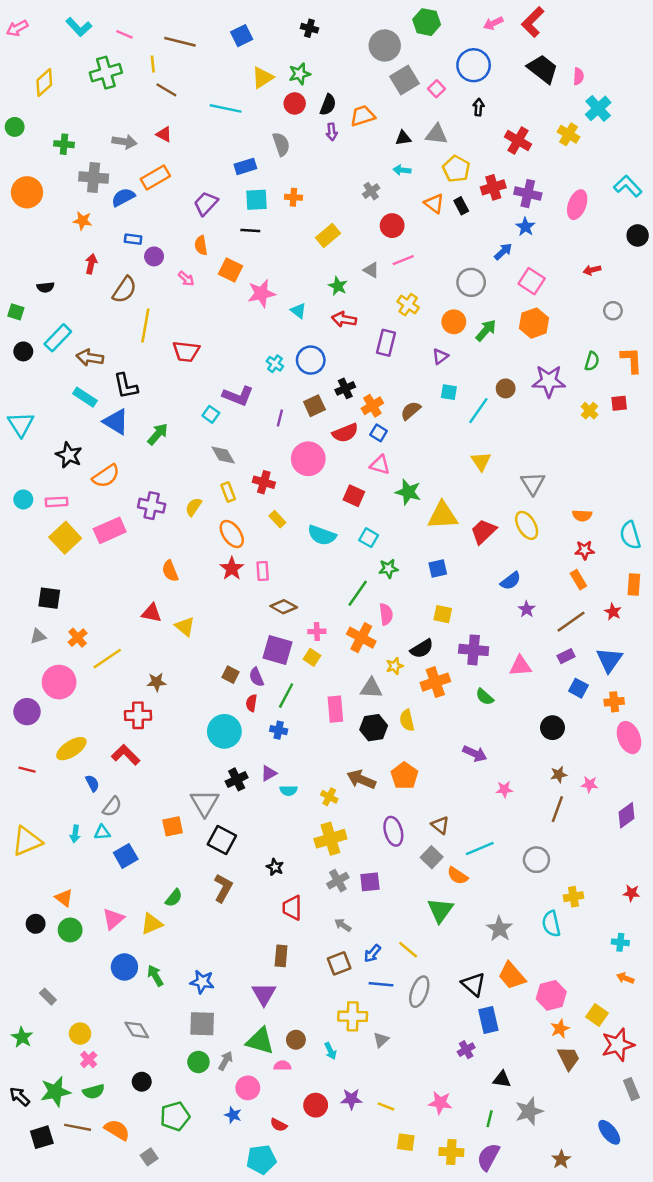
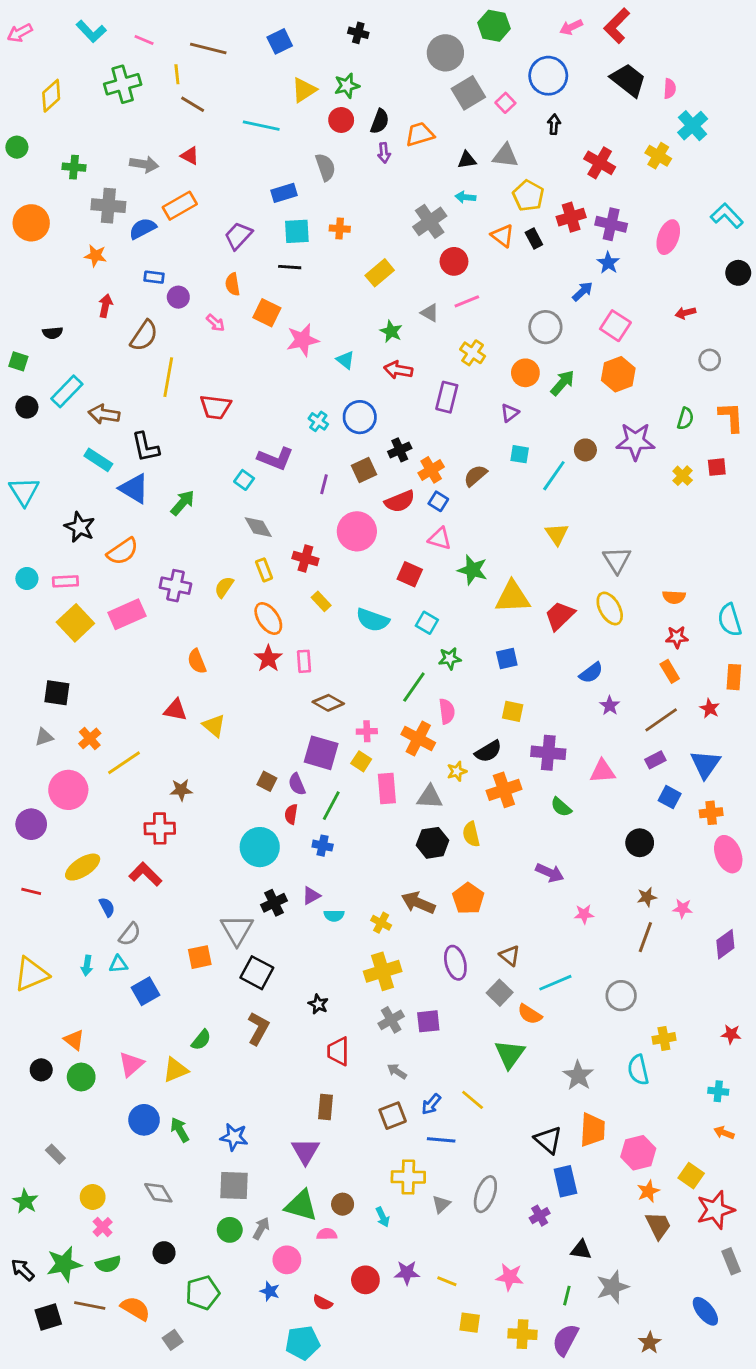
gray cross: (371, 191) -> (430, 221), size x1.6
pink rectangle: (335, 709) -> (387, 788), moved
orange trapezoid: (512, 976) -> (593, 1130), turned -136
gray ellipse: (419, 992) -> (485, 1194), moved

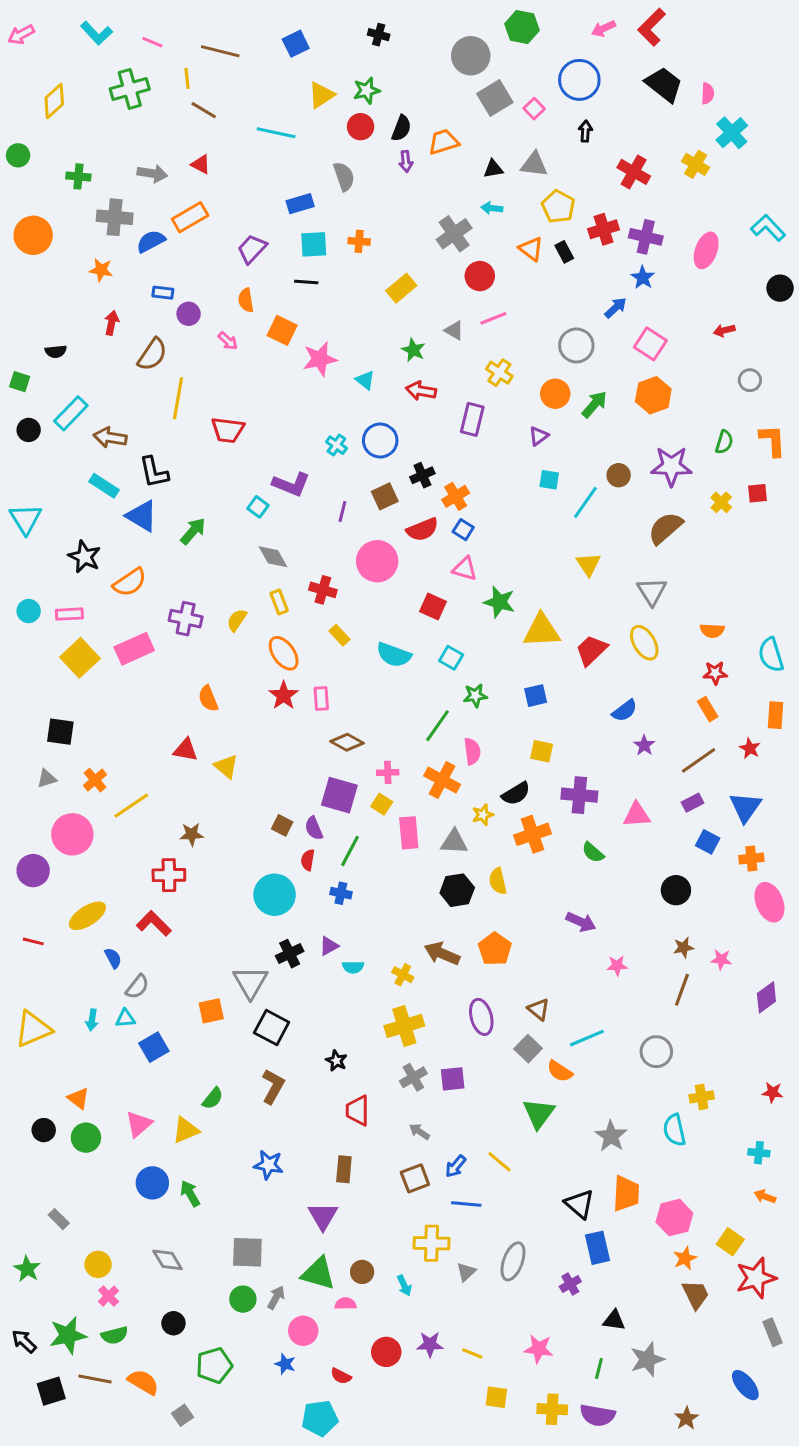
brown semicircle: (475, 476) -> (665, 528), moved, size x1.4
blue star: (234, 1137) -> (269, 1165), moved
purple semicircle: (565, 1340) -> (597, 1415), turned -108

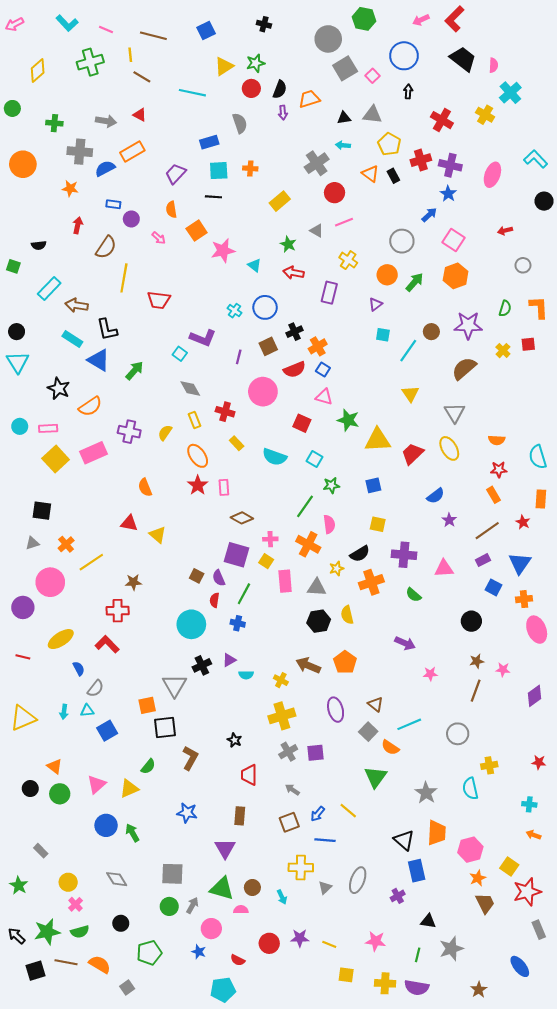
orange square: (282, 330) -> (197, 231), turned 30
black circle: (29, 430) -> (17, 332), moved
black square: (272, 1027) -> (165, 727), moved, turned -35

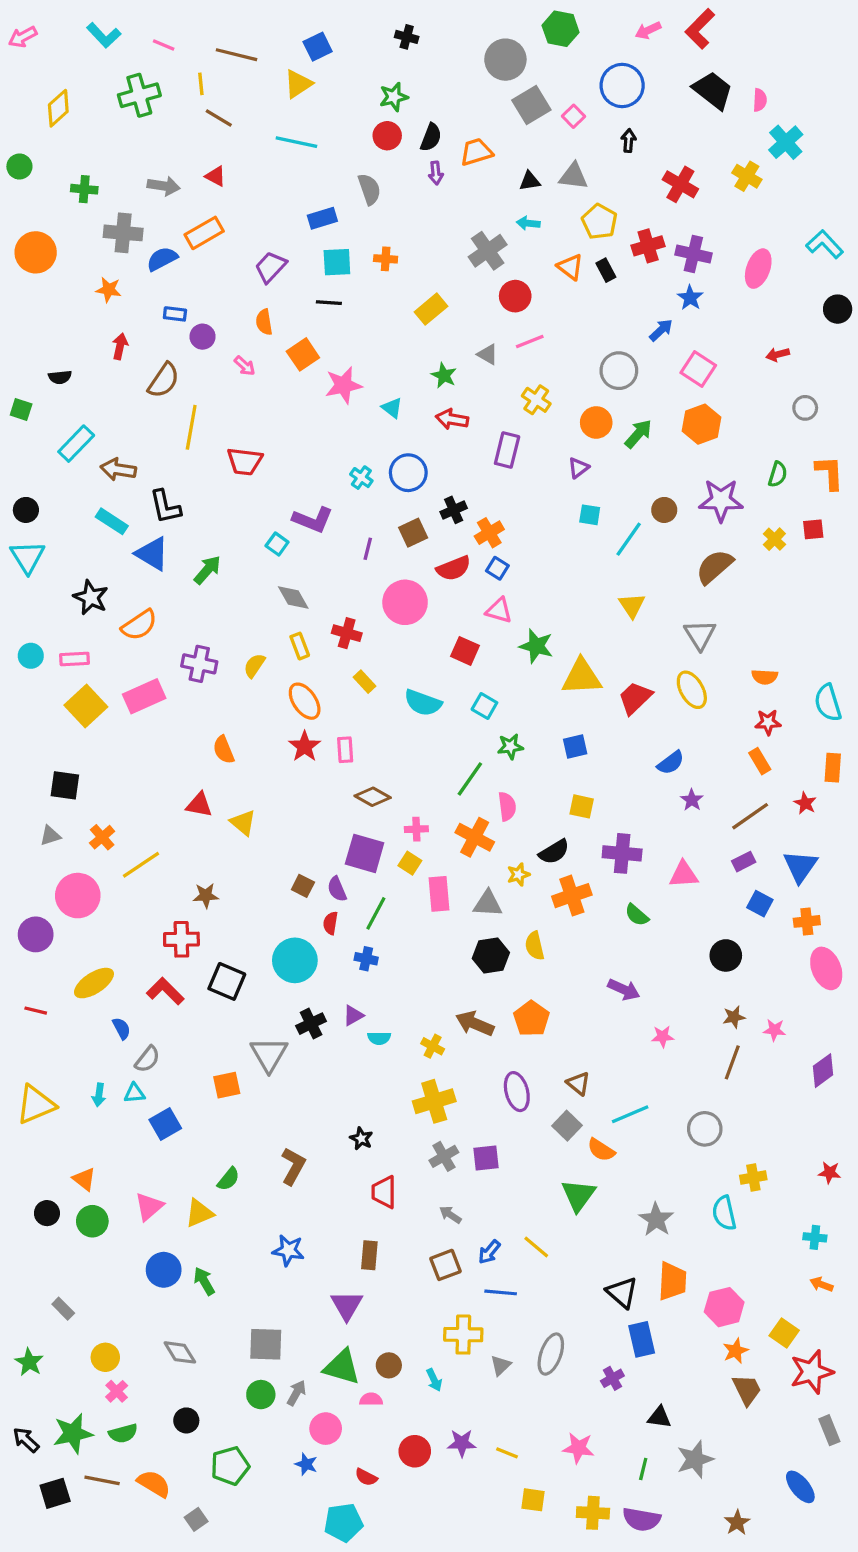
yellow triangle: (224, 66) -> (298, 84), moved
black square: (165, 727) -> (227, 981), moved, turned 30

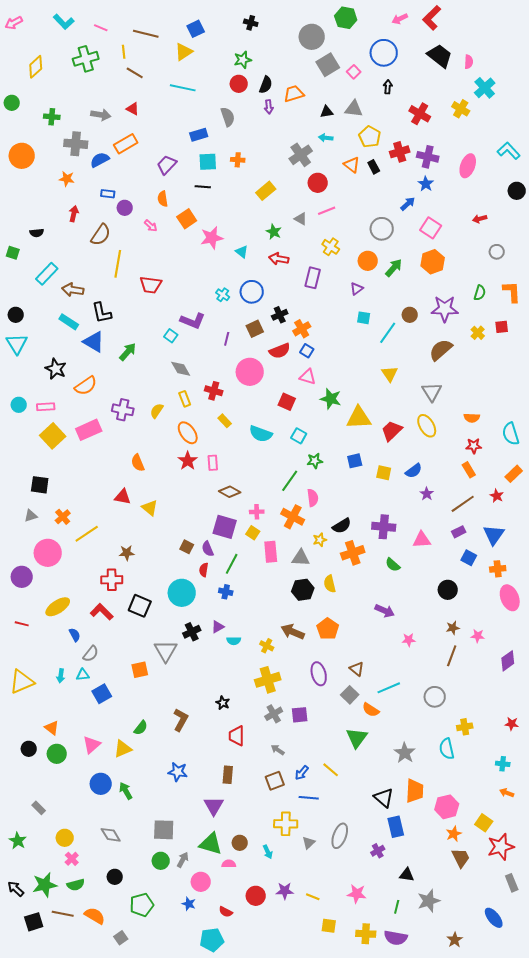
orange rectangle: (833, 768) -> (514, 474), turned 42
yellow square: (582, 806) -> (384, 473), moved

